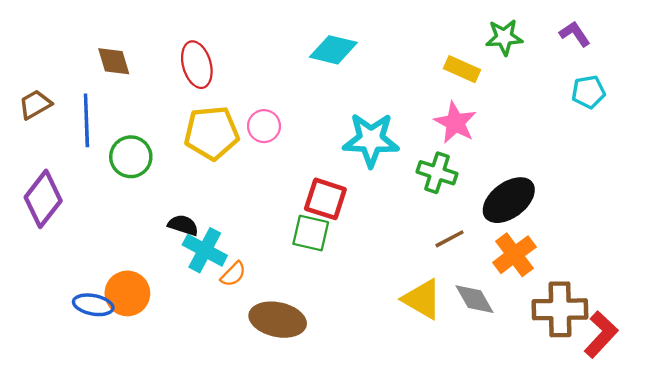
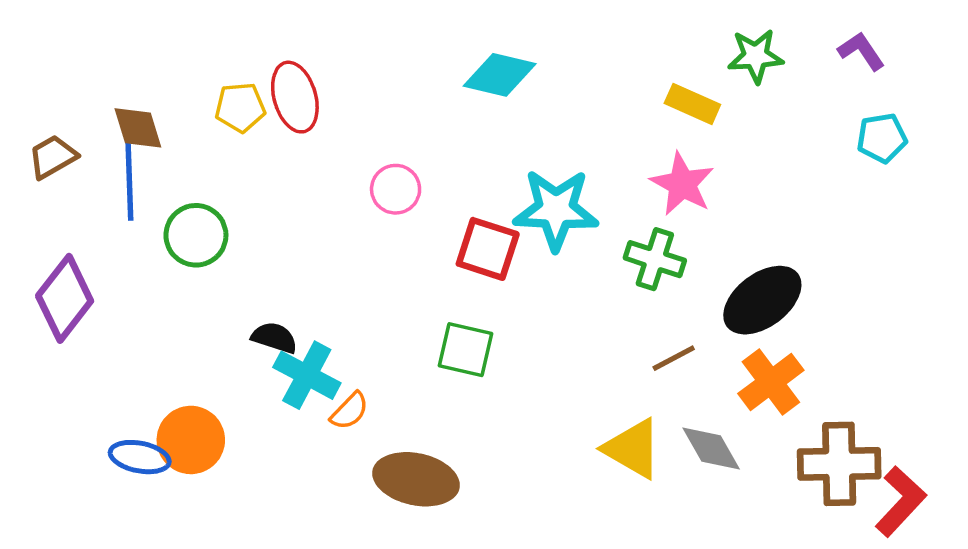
brown diamond: (114, 61) -> (138, 128), moved
yellow pentagon: (212, 133) -> (240, 107), moved, size x0.6
red square: (325, 199) -> (488, 249), moved

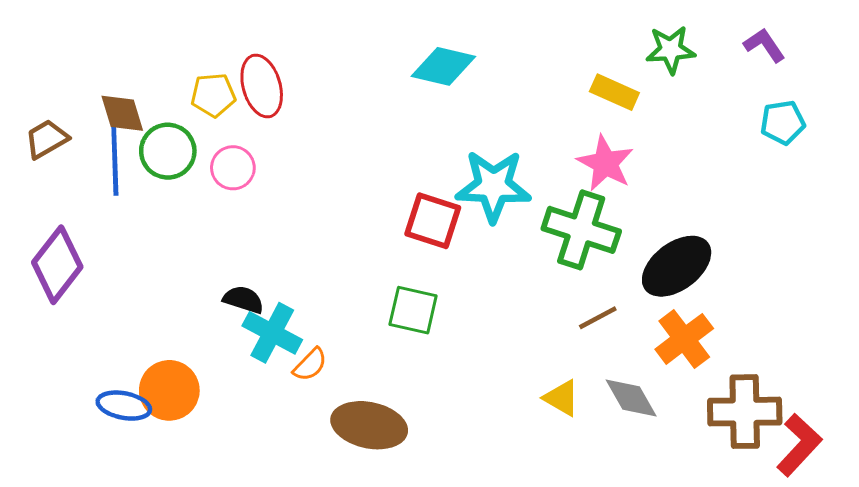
pink circle: (396, 189) -> (233, 168), moved
green circle: (196, 235) -> (168, 151), moved
green cross: (655, 259) -> (581, 230), size x1.4
yellow triangle: (633, 449) -> (561, 398), size x0.7

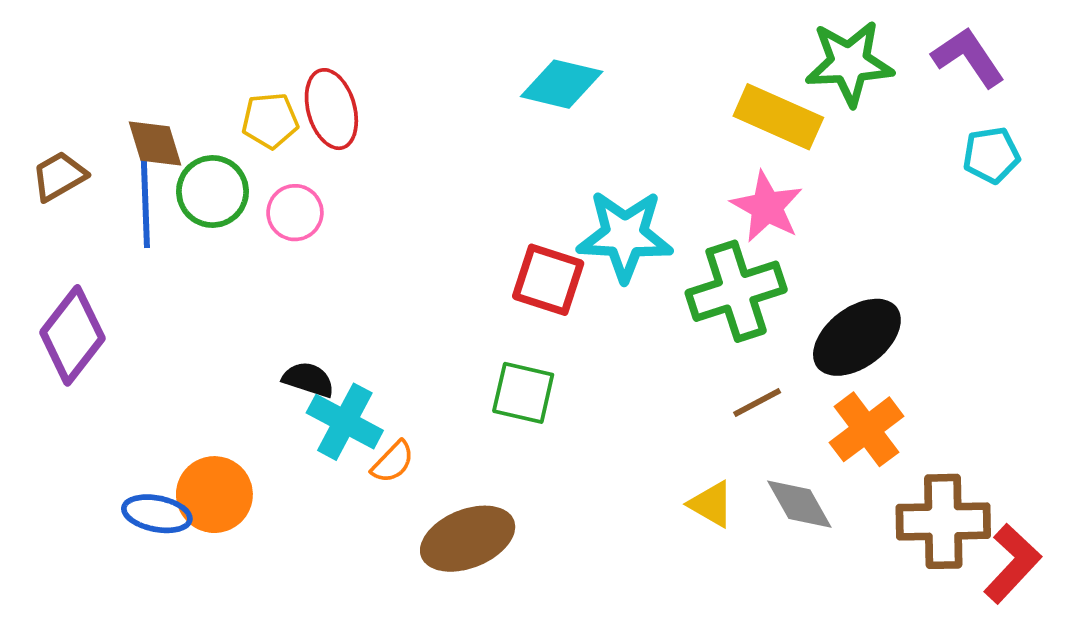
purple L-shape: (764, 45) -> (968, 57), size x1.4
green star: (671, 50) -> (849, 63), size x1.4
yellow rectangle: (614, 92) -> (778, 117), size x1.4
green cross: (581, 230) -> (736, 291), turned -36
brown ellipse: (369, 425) -> (468, 539), turned -34

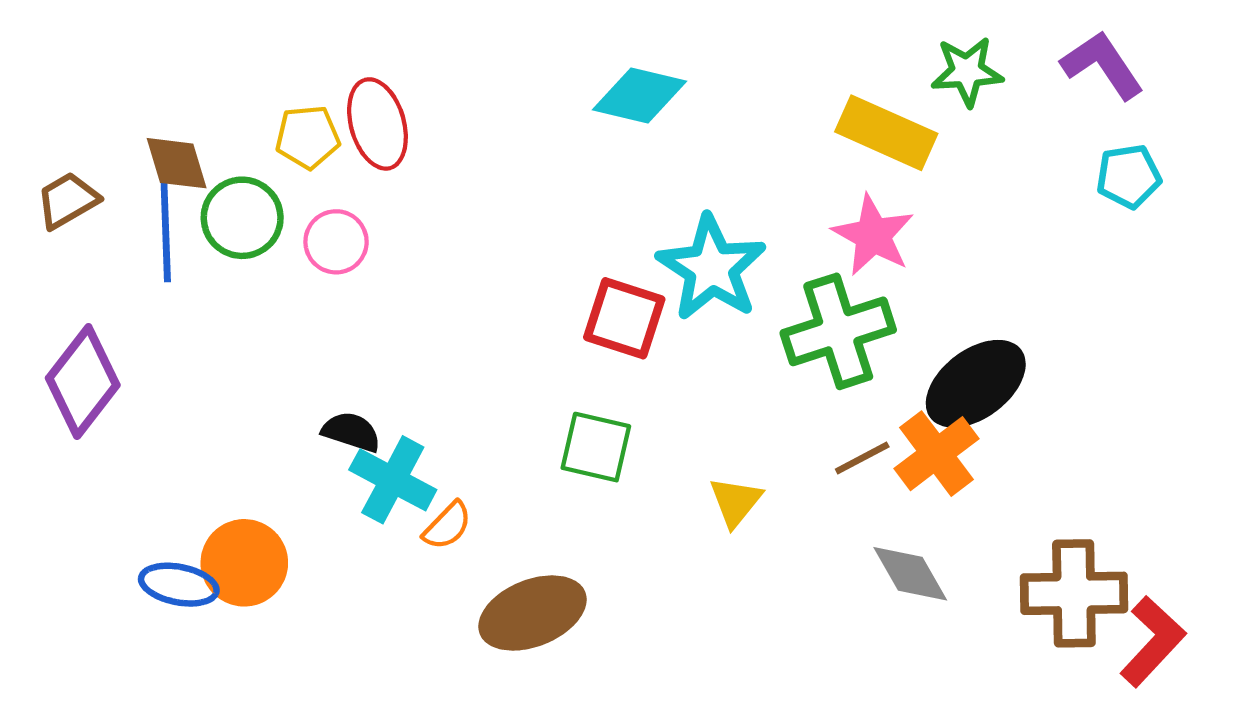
green star: (849, 63) -> (967, 72), size x0.7
cyan star: (625, 236) -> (712, 268), turned 30
orange cross: (867, 429) -> (936, 454), moved
yellow triangle: (711, 504) -> (736, 502), moved, turned 39

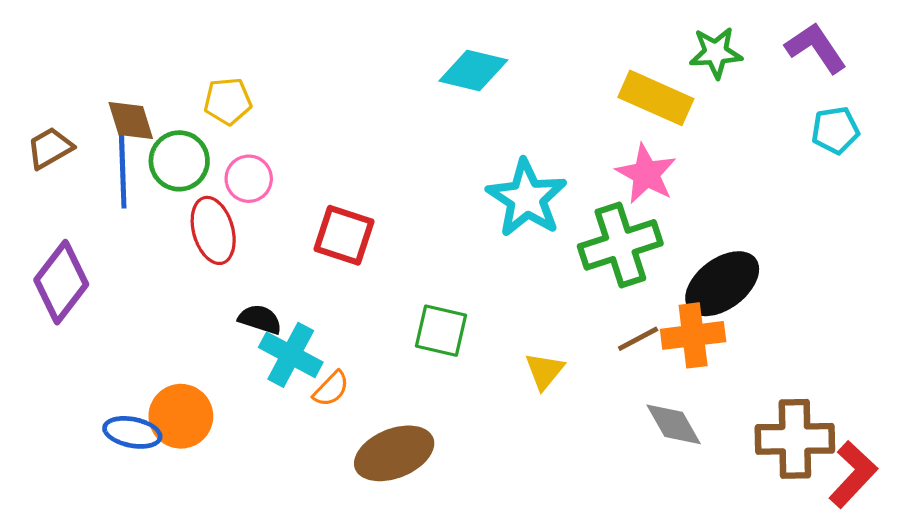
red ellipse: (377, 124) -> (213, 230), moved
red square: (624, 318) -> (344, 235), moved
orange cross: (936, 454) -> (693, 335), turned 30

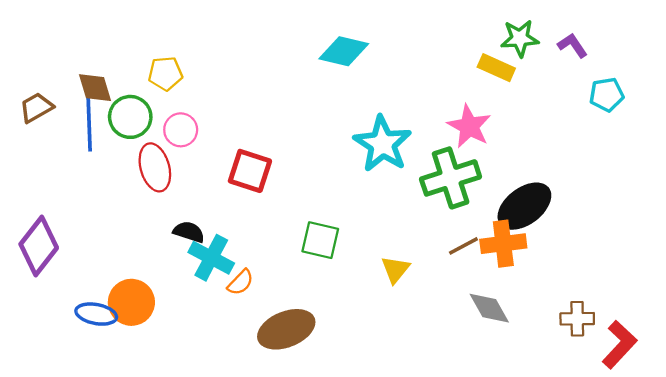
purple L-shape: (816, 48) -> (573, 45), moved, size x0.7
yellow rectangle: (656, 98) -> (496, 68), moved, size x0.7
purple diamond: (61, 282) -> (39, 246), moved
brown cross: (795, 439) -> (577, 319), size x0.6

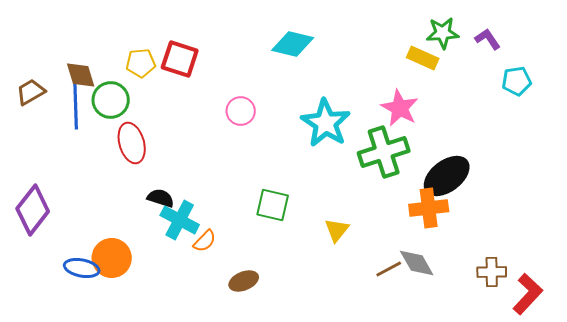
pink circle: (181, 130) -> (241, 111), moved
red square: (250, 171) -> (180, 59), moved
brown line: (463, 246) -> (389, 269), moved
brown ellipse: (286, 329) -> (244, 281), size x0.6

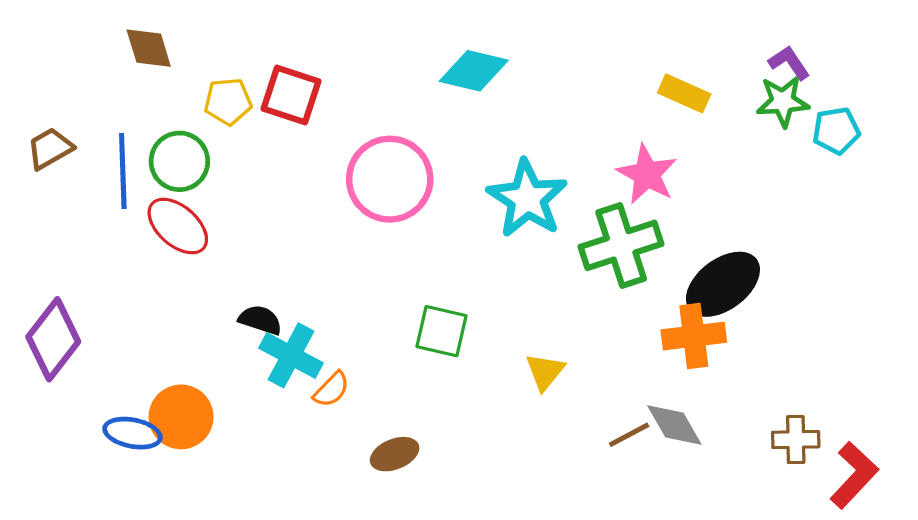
green star: (443, 33) -> (783, 101), moved
brown diamond: (81, 75) -> (149, 48), moved
pink circle: (241, 111) -> (390, 179), size x1.8
red ellipse: (132, 143) -> (178, 226), moved, turned -33

